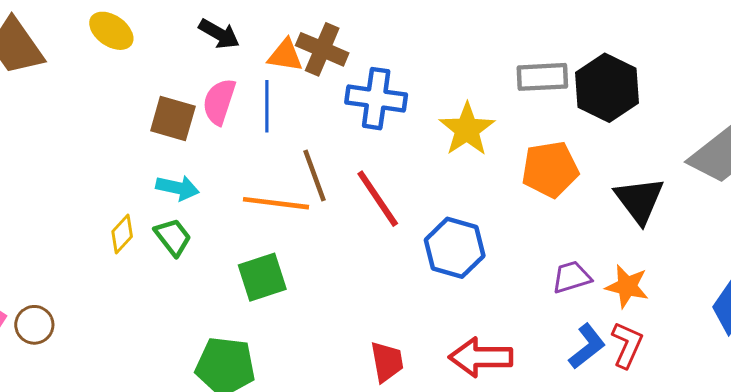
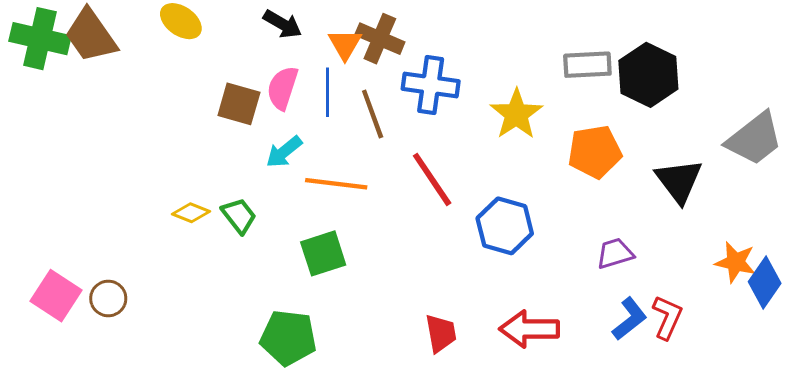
orange triangle: (285, 55) -> (345, 44), turned 51
brown line: (315, 175) -> (373, 114), moved
cyan arrow: (178, 188) -> (284, 152), moved, turned 129
yellow diamond: (122, 234) -> (191, 213), turned 69
orange star: (627, 286) -> (736, 262), moved

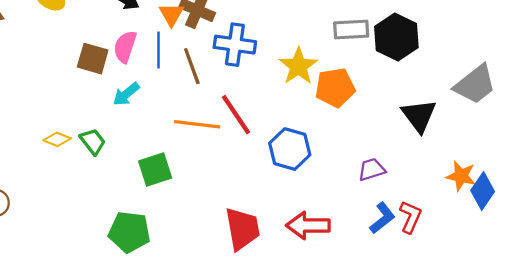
orange pentagon: (595, 152) -> (335, 88), moved
orange line: (336, 184) -> (197, 124), moved
red trapezoid: (441, 333) -> (242, 229), size x1.5

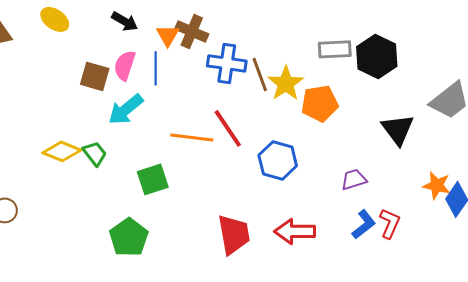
brown line: (192, 66) -> (260, 74), moved
cyan arrow: (126, 94) -> (126, 109), size x1.4
yellow diamond: (57, 139) -> (62, 151), size x1.5
green pentagon: (129, 232) -> (129, 237), turned 30

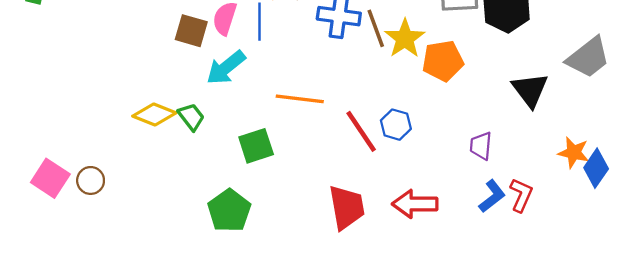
red line: (228, 128) -> (361, 131), moved
blue hexagon: (278, 160) -> (396, 125), size x0.7
purple trapezoid: (354, 179) -> (481, 146), turned -68

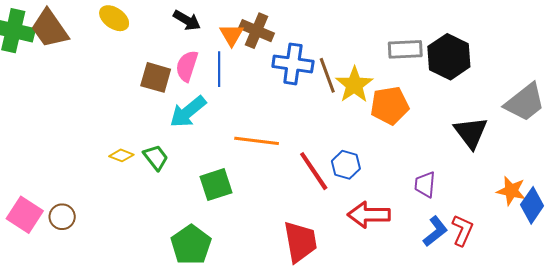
yellow diamond: (154, 115) -> (121, 155), size x0.6
red arrow: (415, 204) -> (369, 215), moved

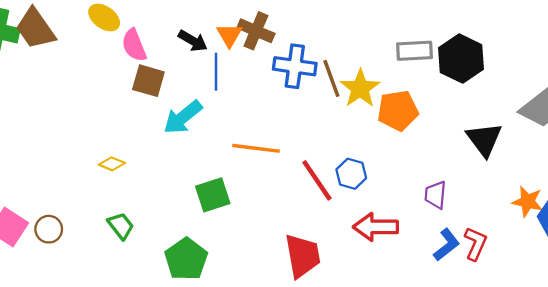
black arrow: (187, 20) -> (193, 41), moved
pink semicircle: (187, 66) -> (134, 45), moved, turned -40
green trapezoid: (156, 157) -> (121, 226), moved

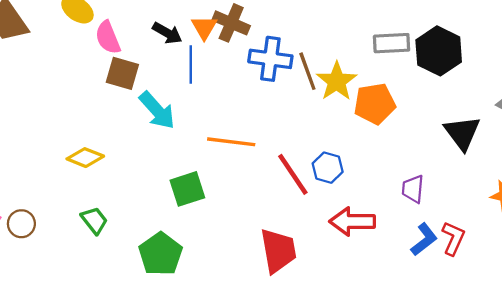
cyan arrow: (183, 117) -> (157, 110), turned -93
yellow diamond: (112, 164) -> (85, 158), size x1.4

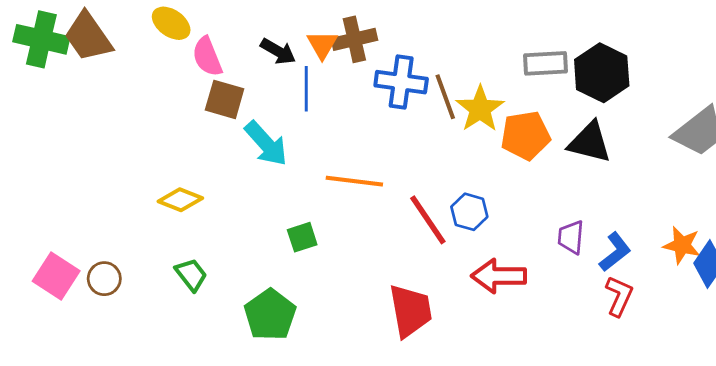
brown cross: (231, 23) -> (354, 39), turned -36
black triangle: (462, 133) -> (590, 142), moved, turned -39
green square: (187, 189) -> (302, 237), size x0.7
blue L-shape: (424, 239) -> (615, 252), moved

